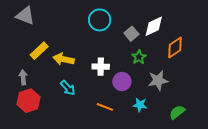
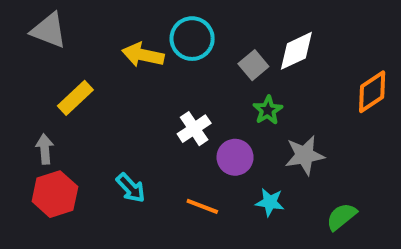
orange diamond: (175, 48) -> (372, 92), moved
yellow arrow: (64, 59) -> (143, 55), moved
white cross: (101, 67) -> (194, 129), turned -35
cyan arrow: (68, 88) -> (131, 188), moved

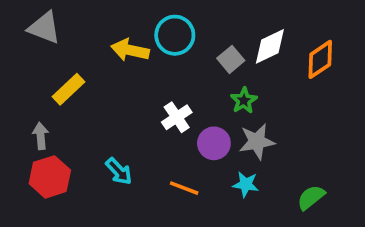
orange diamond: (372, 92) -> (320, 59), moved
gray star: (305, 155) -> (257, 141), moved

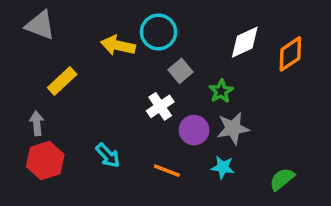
gray square: (231, 59) -> (181, 71), moved

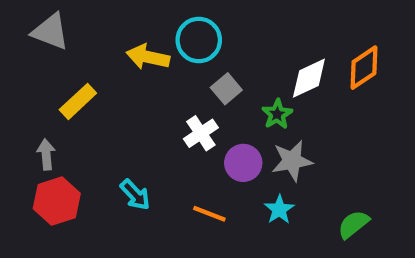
white diamond: (245, 42) -> (309, 78), moved
cyan star: (223, 167) -> (279, 210), turned 30

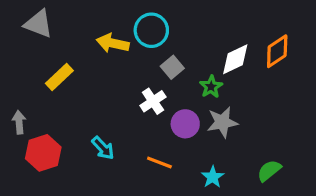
gray arrow: (46, 154) -> (19, 122), moved
cyan star: (279, 210) -> (213, 177), moved

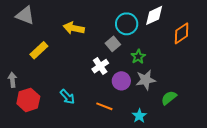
cyan circle: (151, 30) -> (127, 24), moved
white diamond: (235, 59) -> (154, 15), moved
green semicircle: (269, 171) -> (169, 98), moved

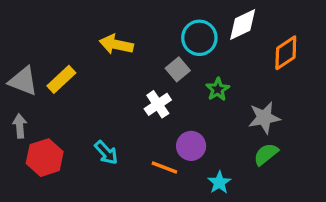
gray triangle: (25, 15) -> (23, 81), moved
gray star: (146, 80) -> (264, 118), moved
purple circle: (121, 81) -> (191, 146), moved

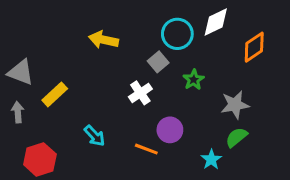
yellow rectangle: (61, 79) -> (55, 94), moved
red hexagon: (45, 158) -> (40, 159), moved
cyan star: (219, 182) -> (211, 159), moved

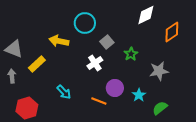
cyan circle: (177, 34) -> (85, 23), moved
yellow arrow: (103, 40) -> (59, 41), moved
green semicircle: (236, 137) -> (160, 108), moved
cyan star: (211, 159) -> (139, 95), moved

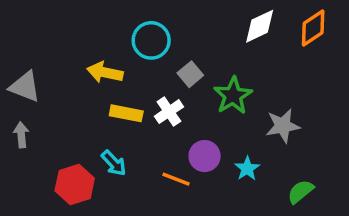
orange diamond: (172, 32) -> (313, 28), moved
green star: (131, 54) -> (233, 96), size x1.5
yellow rectangle: (37, 64) -> (126, 113), moved, turned 54
red hexagon: (27, 108) -> (75, 184), moved
green semicircle: (160, 108) -> (301, 192), moved

